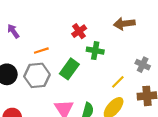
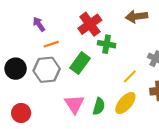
purple arrow: (13, 31) -> (39, 24), moved
red cross: (79, 31) -> (90, 24), size x1.5

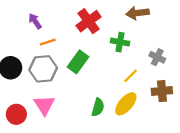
green cross: (107, 44) -> (120, 42), moved
pink triangle: (74, 104) -> (44, 105), moved

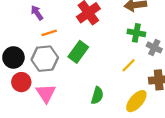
green cross: (120, 42) -> (136, 33), moved
yellow ellipse: (126, 104) -> (136, 101), moved
red circle: (16, 114) -> (21, 82), moved

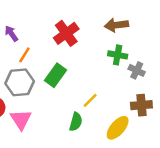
orange line: (49, 33) -> (24, 55), turned -40
yellow line: (129, 65) -> (90, 100), moved

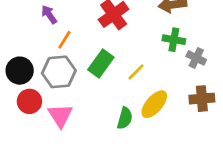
yellow line: (90, 100) -> (136, 72), moved
yellow ellipse: (118, 128) -> (154, 104), moved

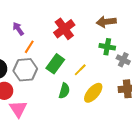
pink triangle: (60, 115) -> (18, 109), moved
green semicircle: (125, 118) -> (64, 91), moved

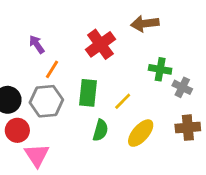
brown arrow: (106, 22) -> (145, 24), moved
green rectangle: (55, 64) -> (88, 93), turned -30

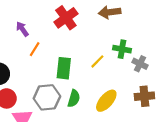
red cross: (100, 44) -> (66, 18), moved
gray hexagon: (46, 101) -> (47, 97), moved
yellow line: (123, 101) -> (97, 61), moved

